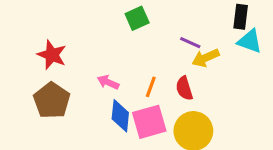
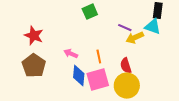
cyan triangle: (250, 41) -> (153, 27), moved
orange line: (151, 87) -> (99, 57), turned -32
red semicircle: (184, 88) -> (126, 66), moved

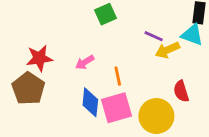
red star: (34, 36) -> (39, 58), moved, turned -30
pink arrow: (71, 54) -> (85, 62), moved, turned -56
red semicircle: (126, 66) -> (181, 91), moved

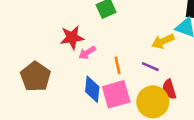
purple line: (154, 36) -> (150, 67), moved
red star: (39, 58) -> (72, 38), moved
red semicircle: (181, 91) -> (169, 89), moved

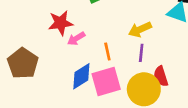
yellow arrow: (163, 41) -> (140, 29), moved
purple line: (150, 67) -> (141, 53), turned 72
blue diamond: (92, 89) -> (81, 76), turned 52

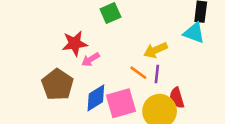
orange line: (107, 52) -> (138, 73), moved, turned -42
brown pentagon: (23, 63) -> (57, 85), moved

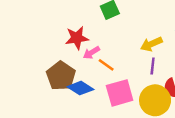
orange line: (138, 73) -> (106, 65), moved
blue diamond: (96, 98) -> (80, 88), moved, turned 65

